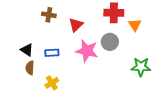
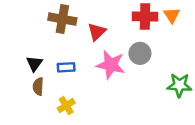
brown cross: (49, 15) -> (62, 19), size x1.5
orange triangle: (135, 25) -> (172, 15), moved
black triangle: (27, 50) -> (34, 64), turned 32

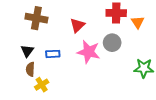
orange triangle: (172, 15) -> (138, 22), moved
brown cross: (62, 19) -> (36, 18), moved
yellow cross: (66, 106) -> (42, 85), moved

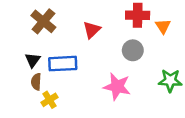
brown cross: (36, 18) -> (43, 21), turned 30
pink star: (89, 52) -> (117, 87), moved
blue rectangle: (53, 54) -> (63, 64), size x1.6

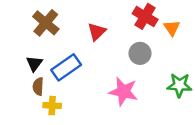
red cross: (138, 15) -> (145, 16), turned 30
blue rectangle: (63, 64) -> (66, 67), turned -32
yellow cross: (49, 100) -> (52, 106), turned 35

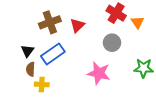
brown cross: (46, 23) -> (50, 22), moved, turned 30

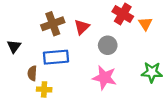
gray circle: (112, 43) -> (108, 45), moved
black triangle: (27, 51) -> (14, 46), moved
blue rectangle: (53, 54) -> (56, 57), turned 30

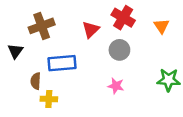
red cross: (123, 14) -> (123, 18), moved
brown cross: (53, 24) -> (42, 26), moved
pink star: (104, 78) -> (116, 86), size x0.6

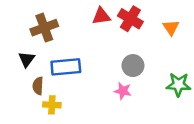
red triangle: (91, 30) -> (101, 16), moved, turned 36
gray circle: (119, 50) -> (133, 66), moved
black triangle: (15, 51) -> (27, 59), moved

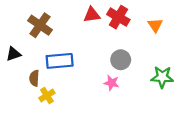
brown cross: (44, 28) -> (40, 25), turned -35
black triangle: (27, 59) -> (13, 54), moved, turned 35
yellow cross: (52, 105) -> (47, 95), turned -35

